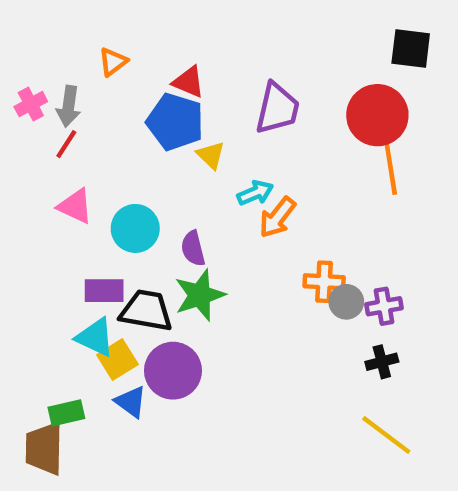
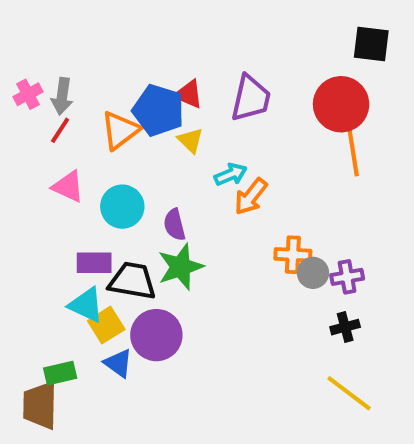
orange triangle: (113, 62) -> (120, 130), moved, size x1.5
red triangle: (189, 82) -> (189, 94), moved

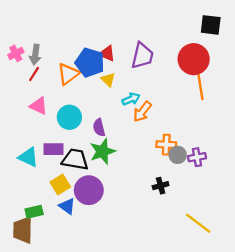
cyan triangle: (86, 305) -> (28, 157), moved
black cross: (345, 327) -> (161, 186), moved

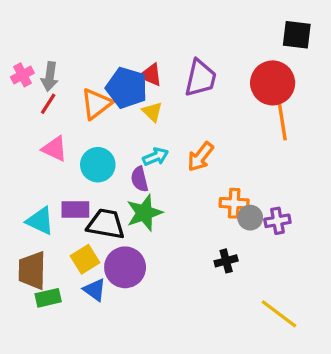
cyan arrow: (131, 99) -> (156, 157), moved
brown trapezoid: (23, 230) -> (32, 271), moved

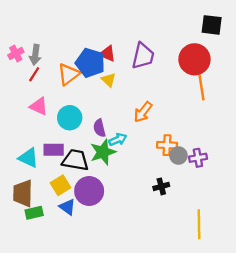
cyan arrow: (156, 157) -> (118, 139), moved
yellow line: (279, 314) -> (199, 224), turned 52

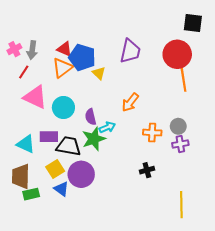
red triangle: (107, 54) -> (64, 49), moved
red line: (34, 74) -> (24, 72), moved
pink triangle: (39, 106) -> (35, 97), size x1.4
gray circle: (178, 156) -> (178, 126), moved

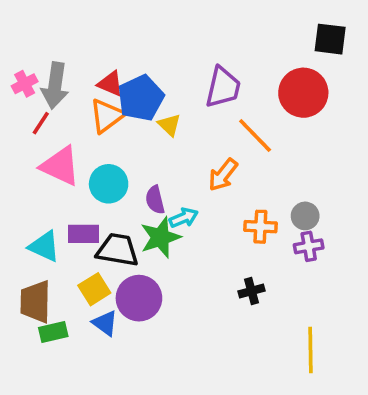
gray arrow: (32, 50) -> (55, 86), size x1.4
blue pentagon: (82, 57) -> (141, 98), turned 30
orange line: (183, 79) -> (255, 136), moved, turned -35

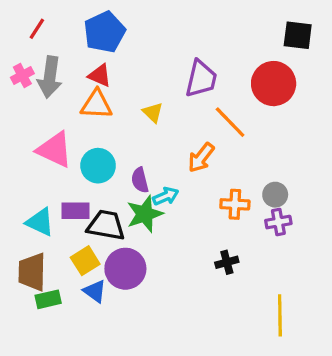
blue pentagon: (141, 98) -> (104, 32), moved
orange triangle: (107, 116) -> (96, 104), turned 40
red line: (41, 123) -> (37, 29), moved

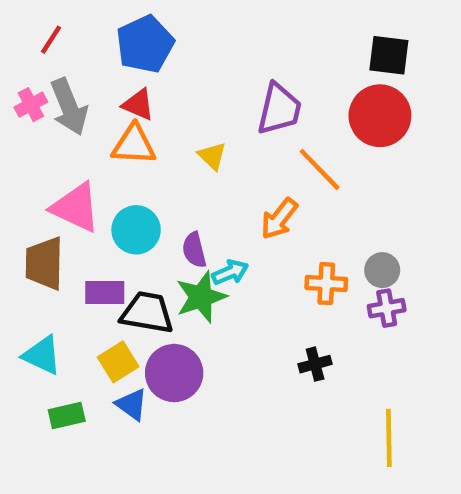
black square: (298, 35) -> (389, 55), moved
gray arrow: (50, 77) -> (69, 107), turned -30
cyan triangle: (40, 222) -> (42, 355), moved
brown trapezoid: (32, 272) -> (44, 263), moved

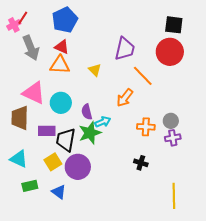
pink cross: (31, 105) -> (14, 25), moved
black trapezoid: (147, 313) -> (66, 140), turned -90
black cross: (315, 364) -> (141, 163), turned 32
blue triangle: (132, 404) -> (59, 192), moved

